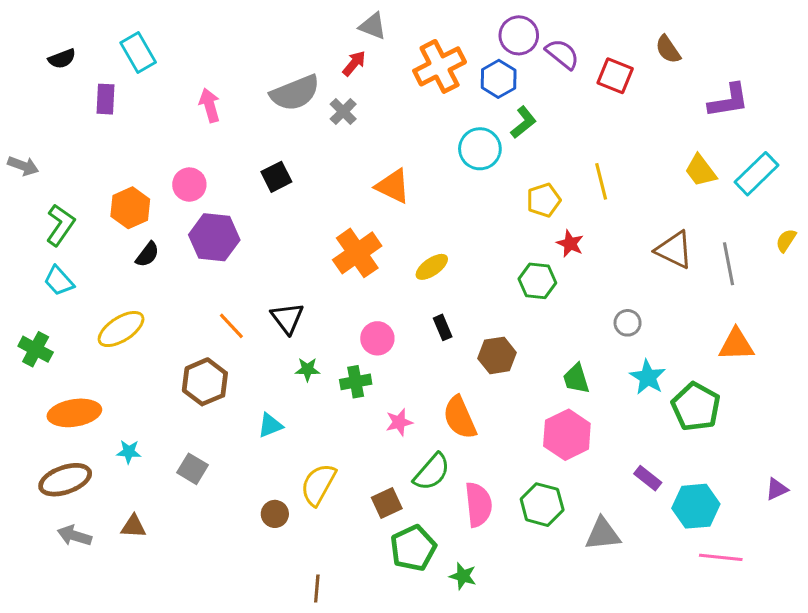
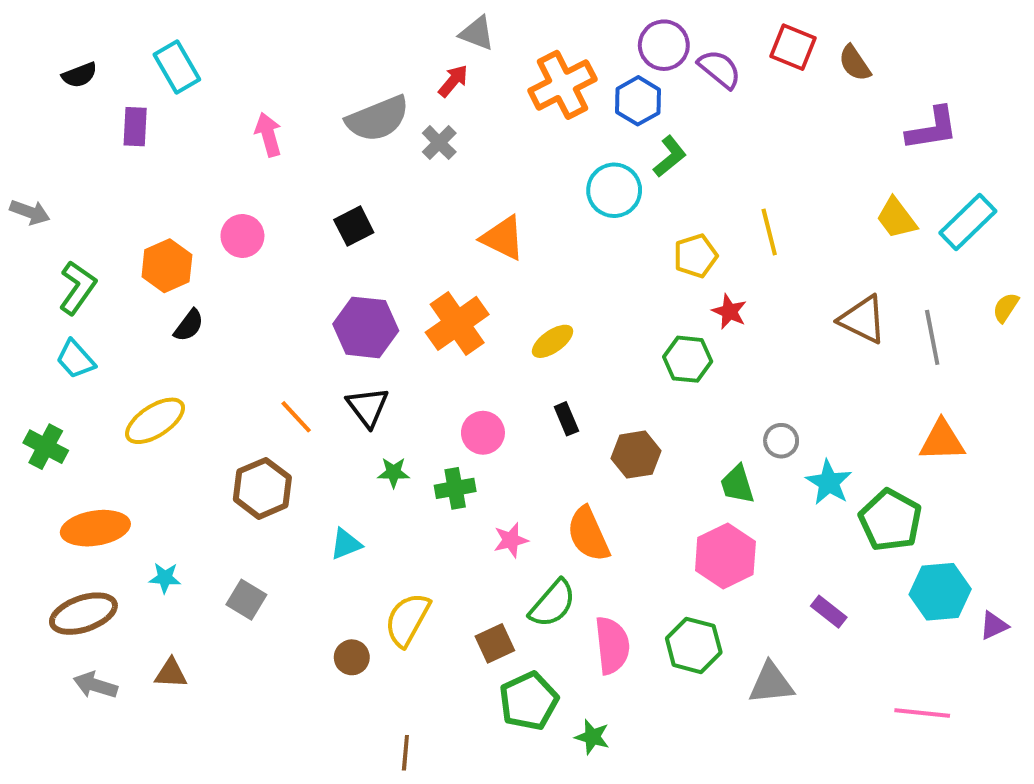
red square: (615, 76) -> (793, 47), moved
purple hexagon: (214, 237) -> (366, 327), moved
gray circle: (628, 323) -> (781, 441), moved
cyan hexagon: (696, 506) -> (940, 592), moved

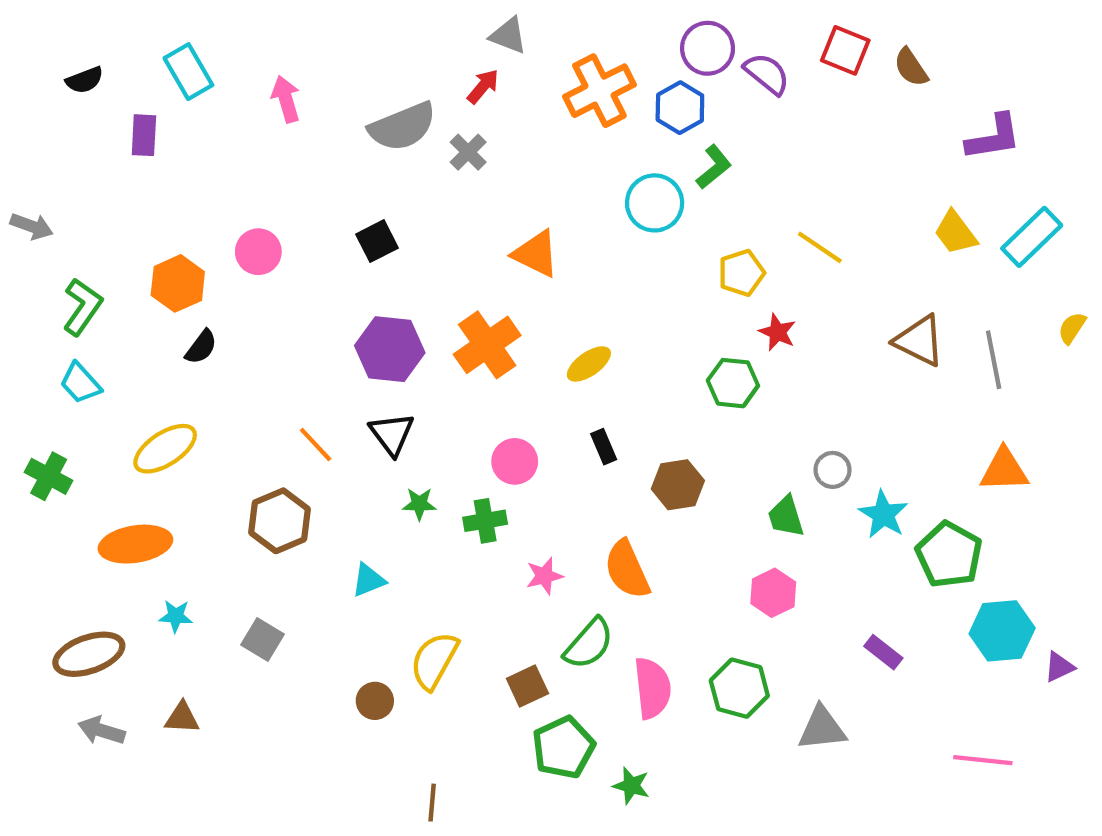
pink arrow: (268, 135) -> (286, 99), moved
yellow line: (769, 232) -> (820, 247), turned -42
orange ellipse: (95, 528) -> (135, 544), moved
pink hexagon: (725, 556) -> (773, 593), size x0.7

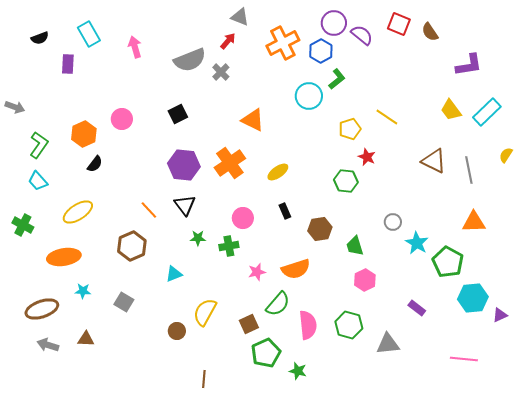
green trapezoid: (786, 517) -> (355, 246), moved
orange semicircle: (627, 569) -> (296, 269), turned -84

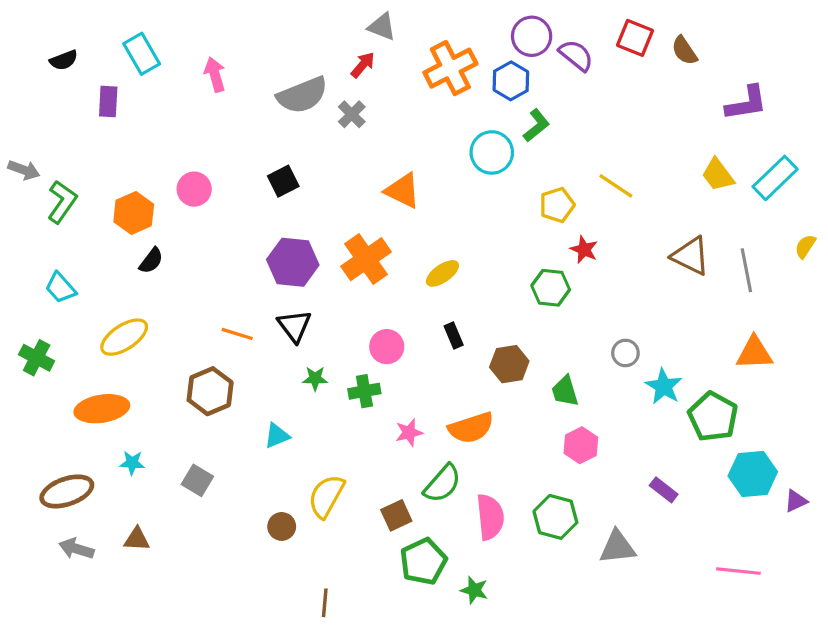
green L-shape: (39, 145) -> (62, 202), moved
orange line: (149, 210) -> (237, 334), turned -30

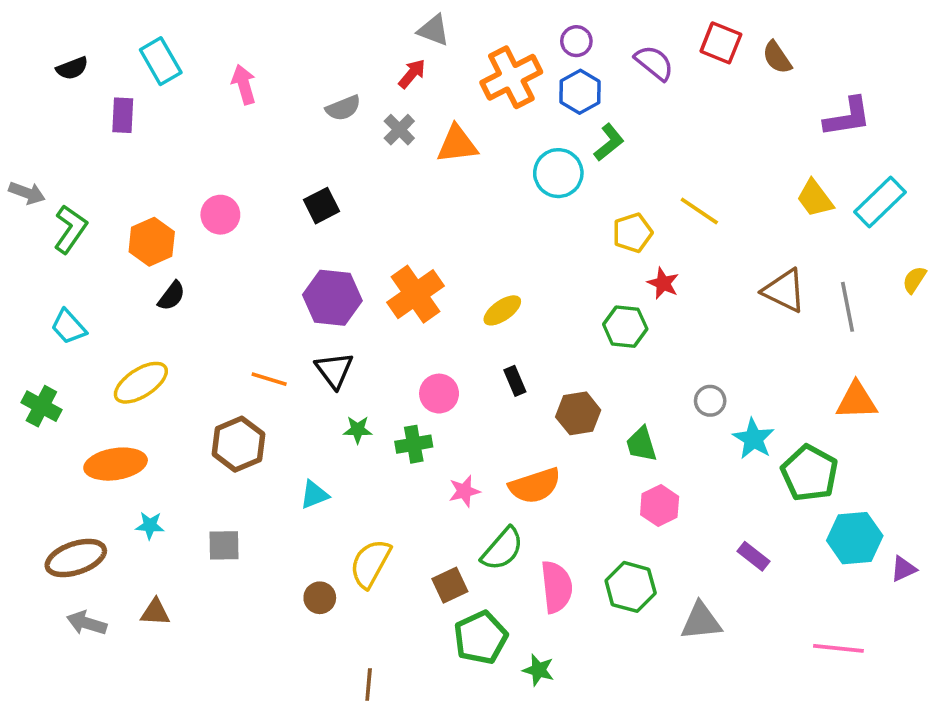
purple circle: (532, 36) -> (576, 41), moved, size x0.7
gray semicircle: (302, 95) -> (343, 108), size x0.6
orange triangle: (403, 191) -> (457, 144), moved, turned -33
gray square: (197, 480) -> (224, 545), turned -32

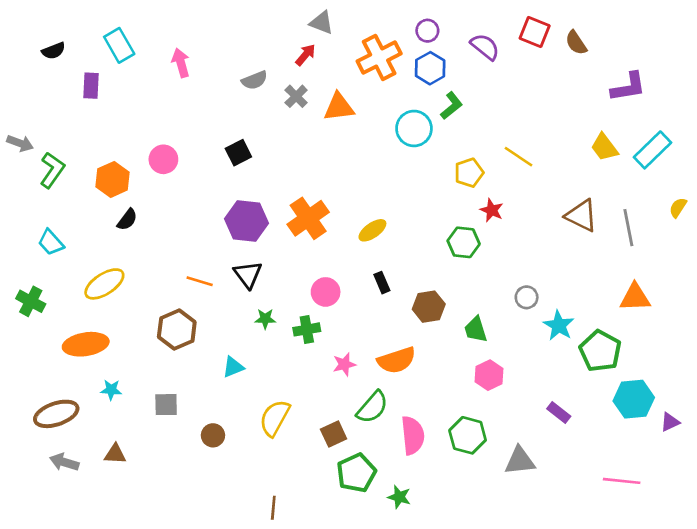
brown circle: (320, 598) -> (213, 435), moved

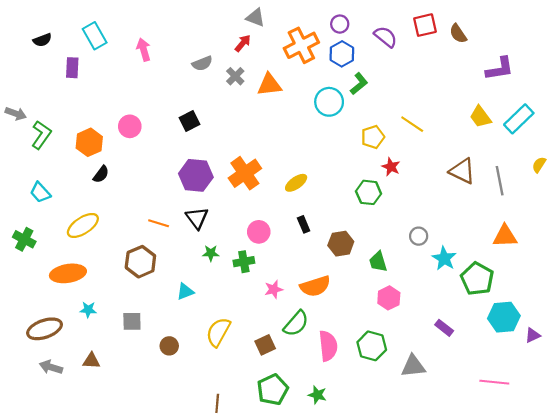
red square: (535, 32) -> (425, 25), turned -35
green pentagon: (356, 473) -> (273, 390), moved

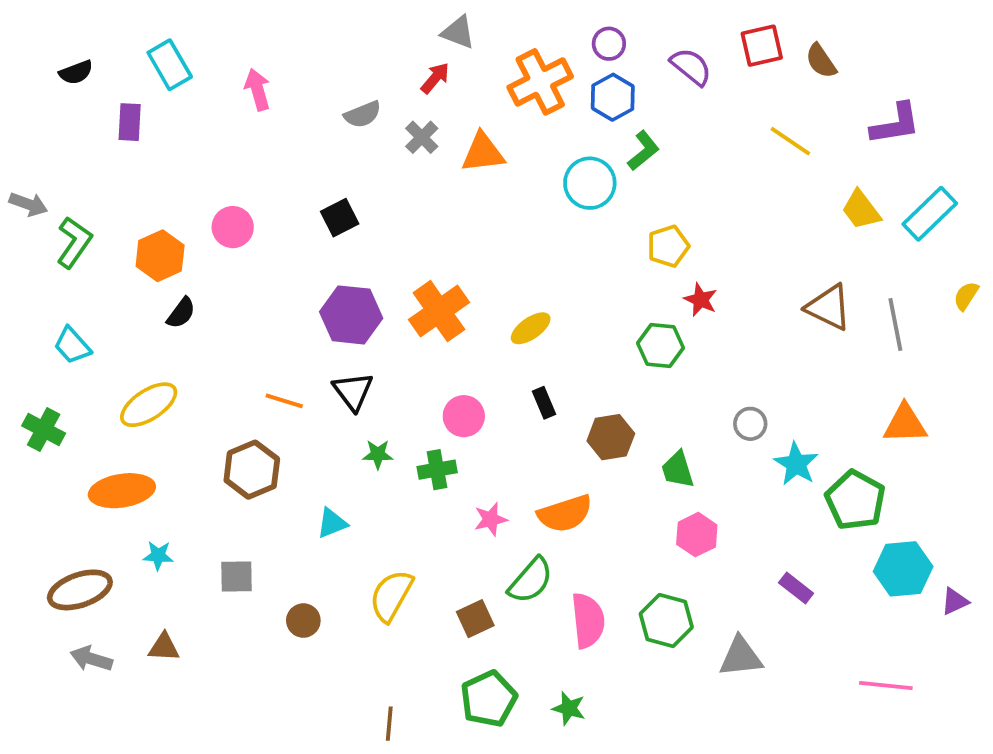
yellow line: (412, 124) -> (790, 141), moved

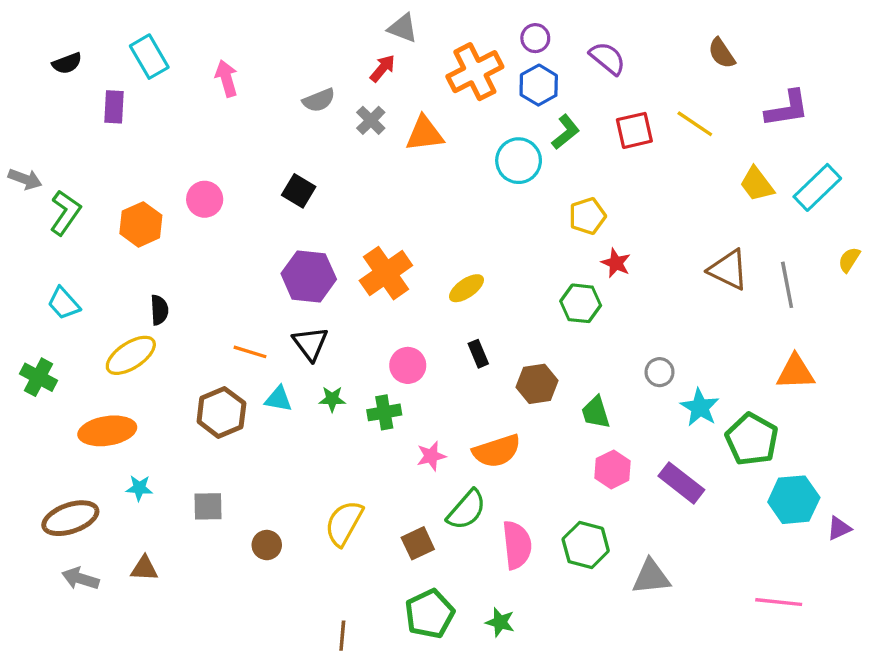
red square: (762, 46) -> (634, 130), moved
black square: (340, 218) -> (299, 191), turned -32
black semicircle: (181, 313) -> (159, 310), moved, turned -40
cyan triangle: (332, 523) -> (279, 399), moved, turned 32
purple rectangle: (796, 588) -> (681, 483), moved, size x1.5

